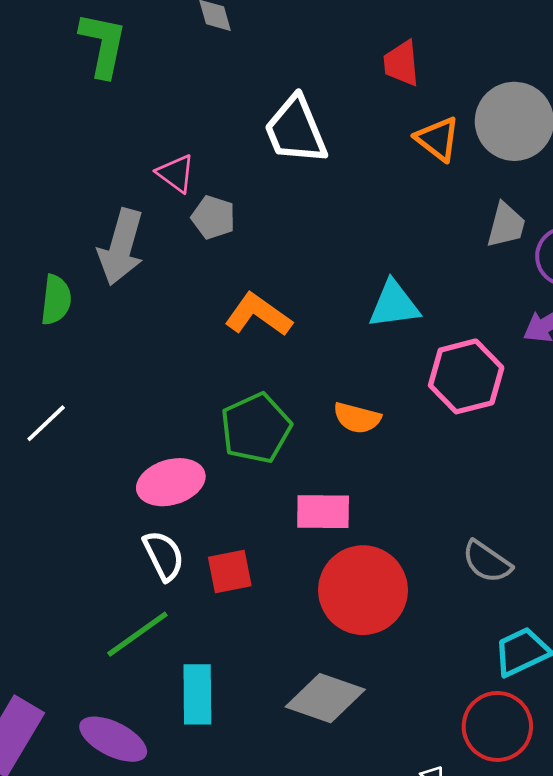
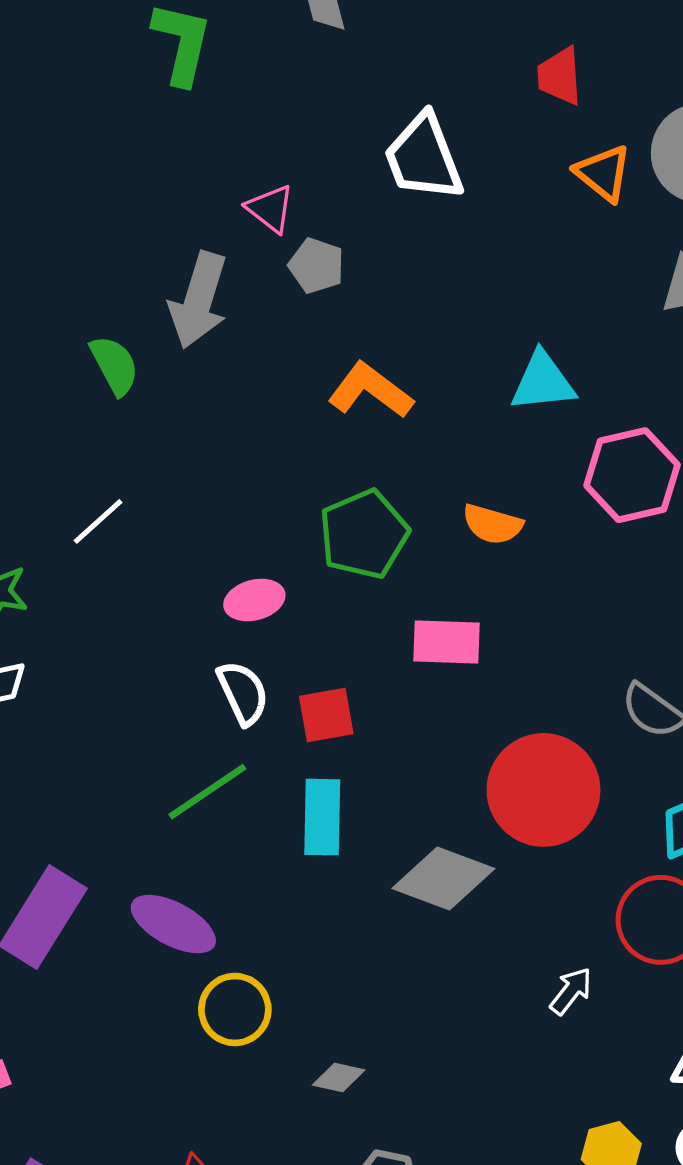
green semicircle: (56, 300) -> (114, 365), turned -36
pink ellipse: (171, 482) -> (254, 600), size x0.7
red circle: (363, 590) -> (543, 790), moved
cyan rectangle: (197, 694) -> (322, 817), moved

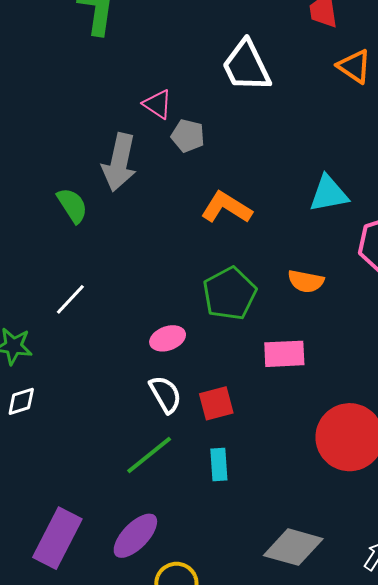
cyan rectangle: (322, 817) -> (219, 464), size x0.7
gray diamond: (443, 879) -> (293, 547), moved
purple ellipse: (173, 924) -> (135, 536), turned -69

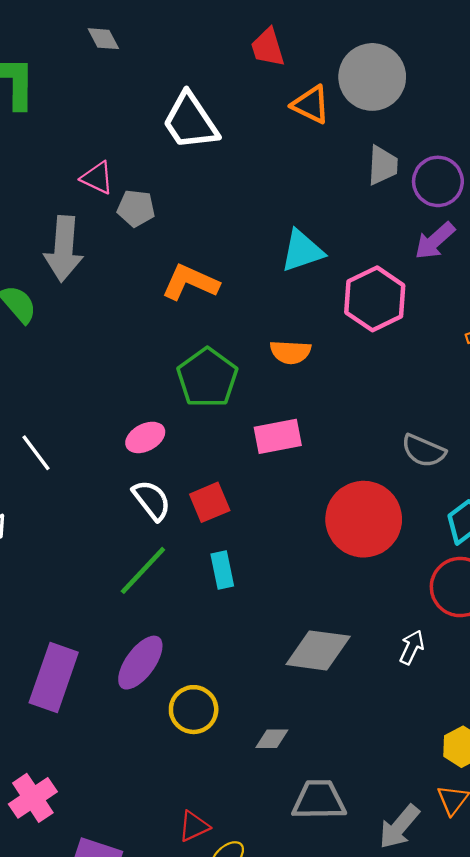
white line: (70, 299) -> (36, 453), moved, turned -72

